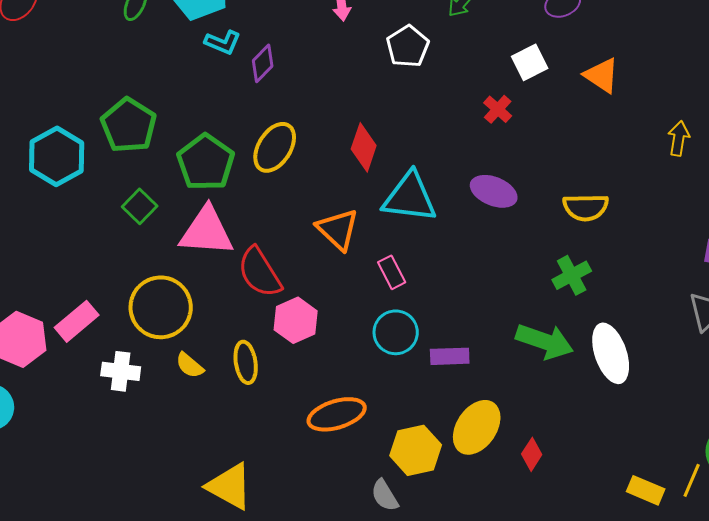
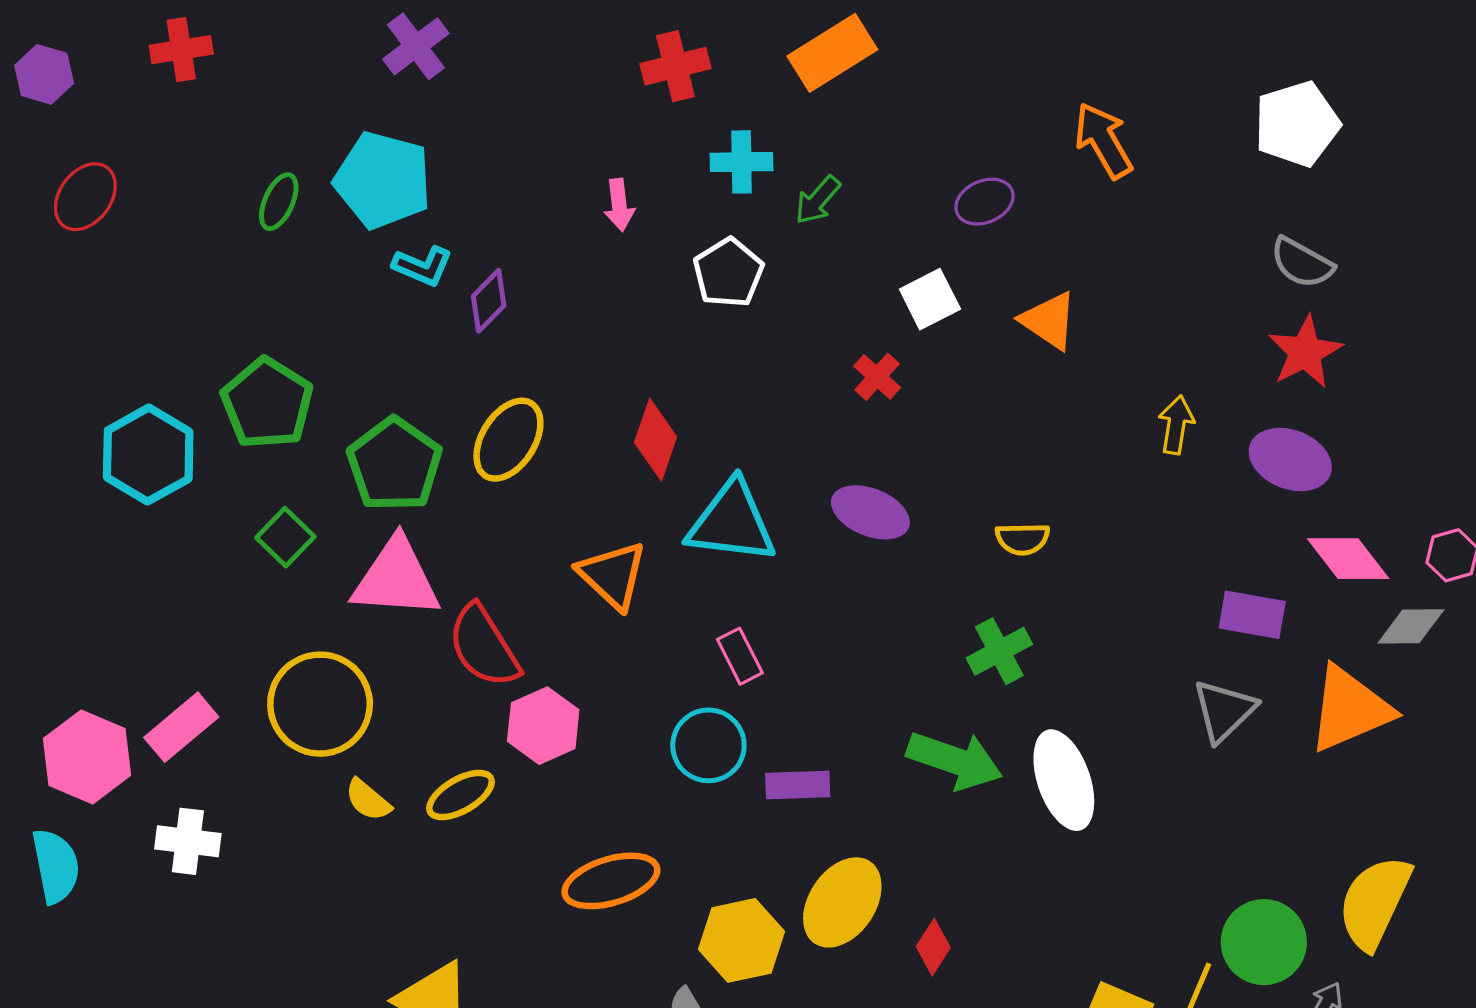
yellow semicircle: (586, 207) -> (1022, 539), size x0.7
pink rectangle: (392, 272) -> (740, 656), moved
yellow ellipse: (246, 362) -> (461, 795), turned 69
white cross: (121, 371) -> (188, 841), moved

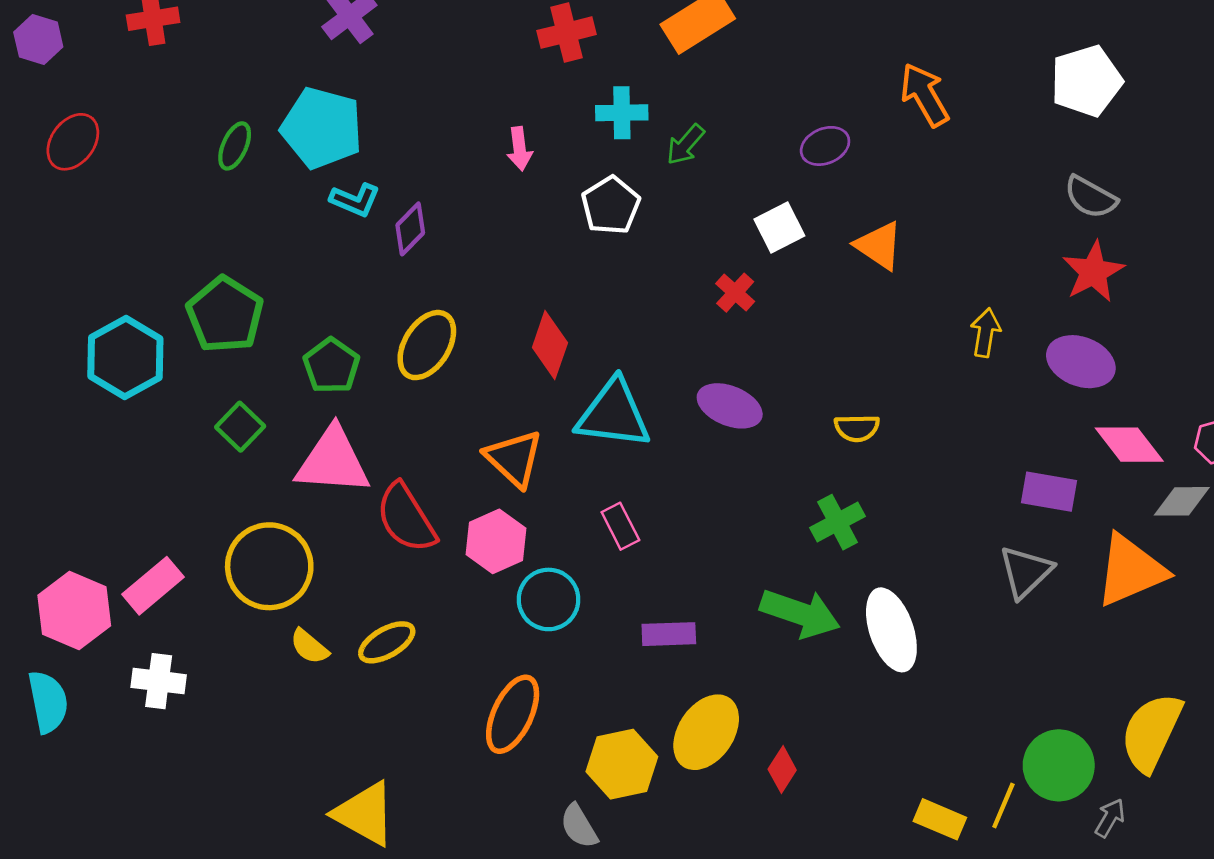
green pentagon: (394, 464) -> (331, 366), size x0.7
pink hexagon: (543, 726) -> (496, 541), moved
cyan circle: (708, 745) -> (549, 599), moved
orange ellipse: (611, 881) -> (513, 714), turned -48

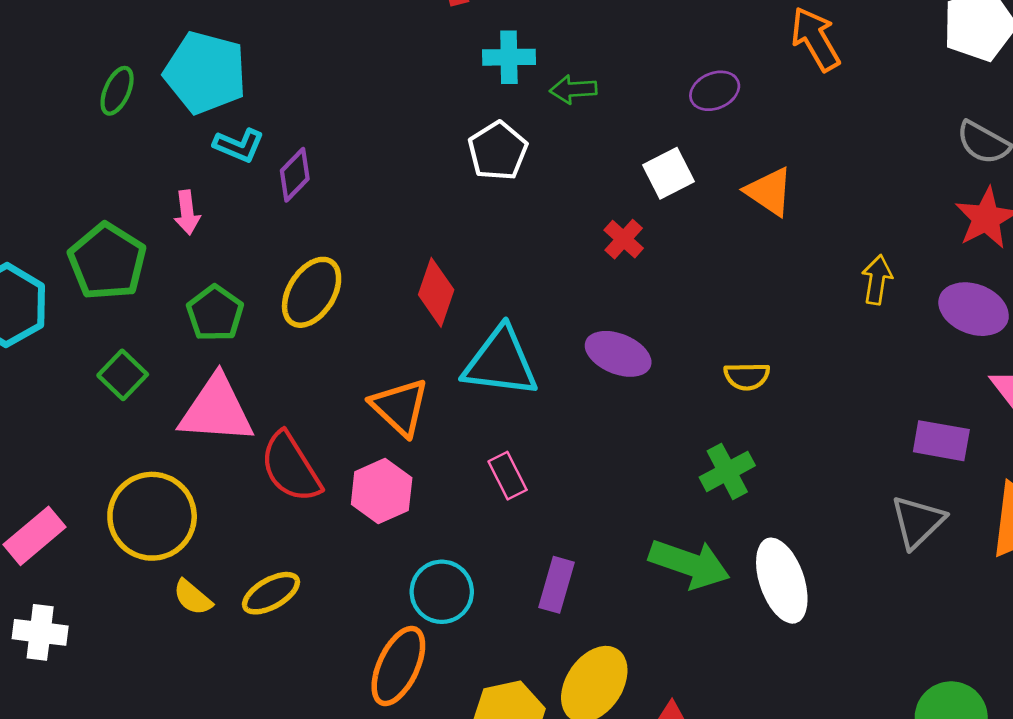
green arrow: (685, 145) -> (573, 89), turned 45
pink arrow: (519, 149) -> (187, 213), moved
cyan circle: (549, 599) -> (442, 592), moved
purple rectangle: (669, 634) -> (557, 585), turned -72

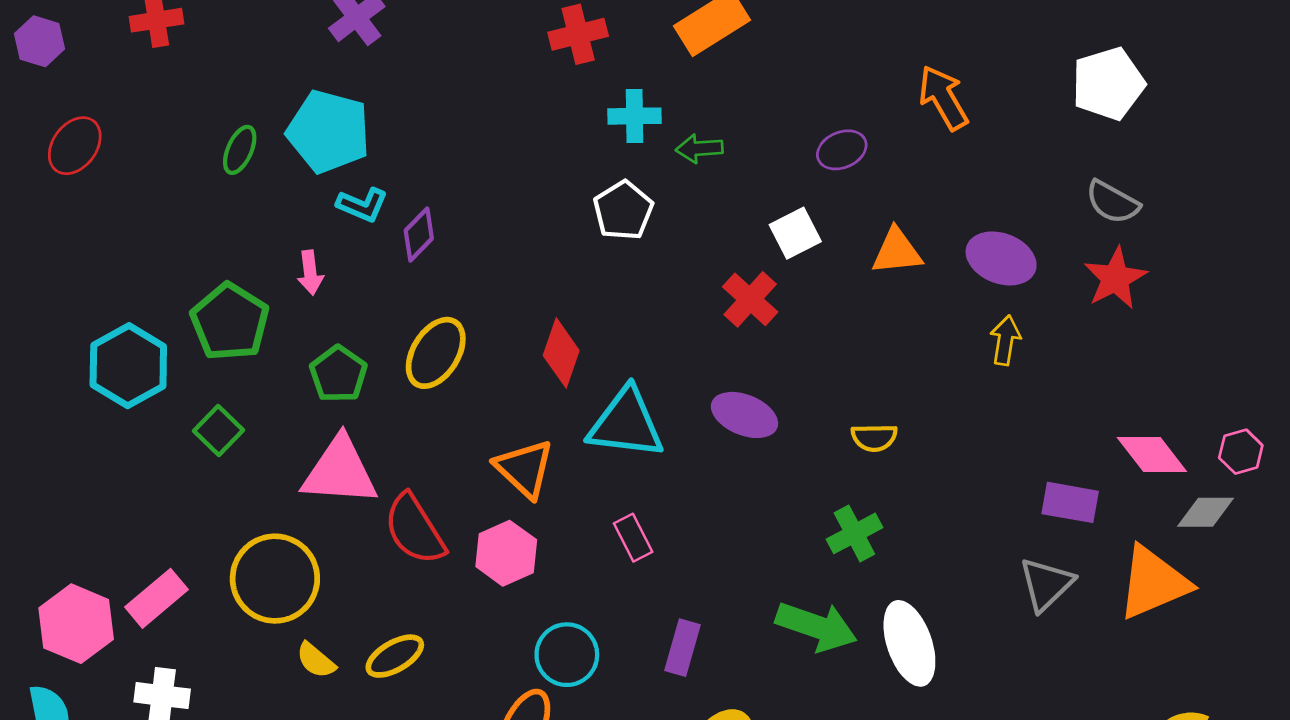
orange triangle: (769, 192) -> (897, 251), turned -40
red cross: (624, 239) -> (750, 299), size x1.4
purple ellipse: (974, 309) -> (1001, 258), moved
green square: (123, 375) -> (219, 430), moved

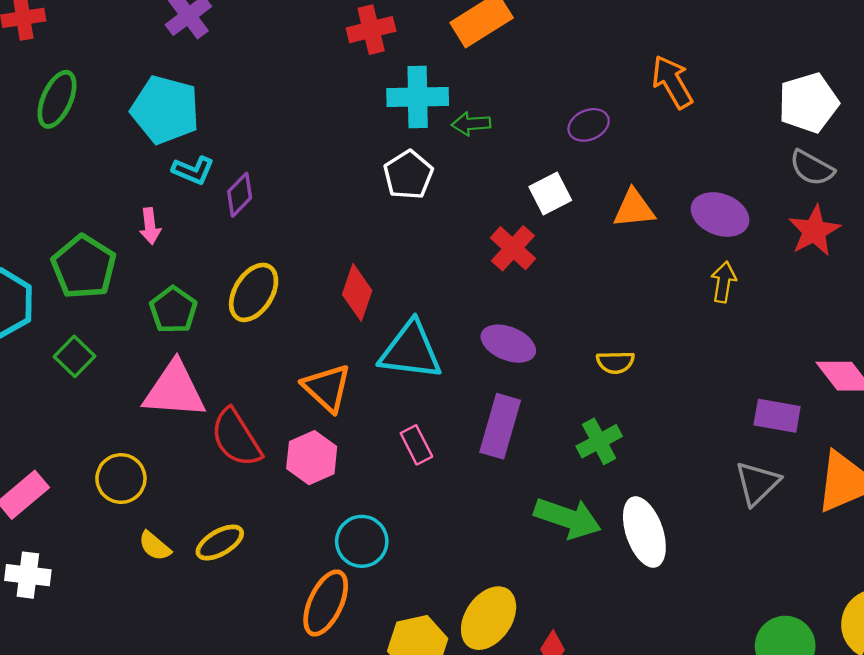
white pentagon: (1108, 84) -> (808, 103), moved
cyan cross: (634, 116) -> (418, 97), size x1.4
green ellipse: (240, 150) -> (57, 99), moved, size x1.4
yellow circle: (275, 579) -> (121, 479), size x0.7
purple rectangle: (682, 648) -> (500, 426), moved, size x1.4

